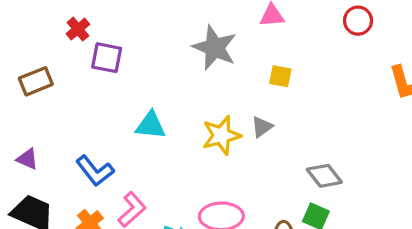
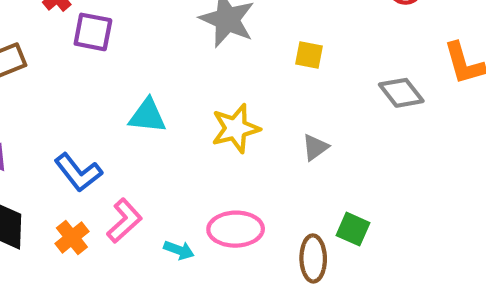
gray triangle: (262, 127) -> (315, 147), moved
gray diamond: (324, 176) -> (401, 93), moved

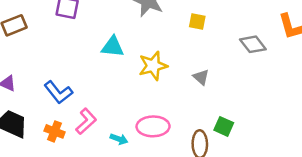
cyan triangle: (147, 116) -> (113, 47), moved
gray triangle: (315, 147) -> (201, 77), turned -42
orange cross: (72, 237) -> (55, 131), turned -30

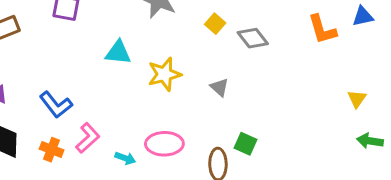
yellow square: (197, 22) -> (215, 24), turned 30
gray diamond: (253, 44) -> (253, 38), moved

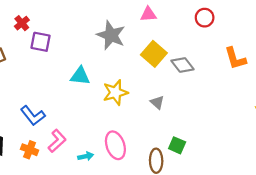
yellow square: (215, 24) -> (154, 54), size x1.6
pink ellipse: (164, 144) -> (115, 145), turned 72
cyan arrow: (125, 158) -> (86, 156), turned -32

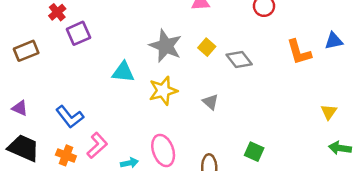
gray star: (111, 35) -> (166, 46), moved
purple square: (41, 42) -> (78, 33), turned -35
yellow square: (154, 54) -> (207, 47), size x0.6
green square: (177, 145) -> (254, 152), moved

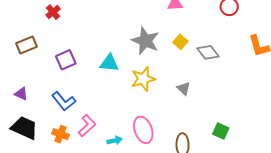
purple square: (78, 33) -> (66, 60), moved

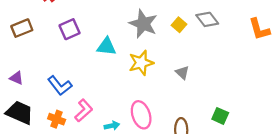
gray diamond: (208, 52) -> (207, 19), moved
purple square: (66, 60) -> (70, 29), moved

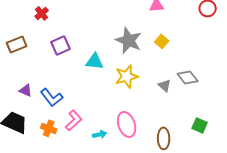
gray diamond: (207, 19) -> (188, 77), moved
purple triangle: (16, 78) -> (26, 90), moved

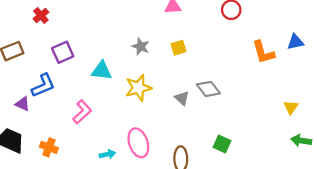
gray star: (129, 40) -> (141, 47), size x0.6
yellow square: (162, 41) -> (178, 48), turned 32
blue L-shape: (52, 97) -> (43, 85), moved, turned -75
pink L-shape: (74, 120) -> (82, 112), moved

